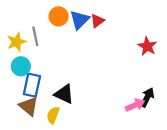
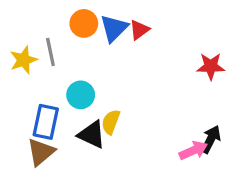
red star: (147, 46) -> (211, 66), turned -30
cyan circle: (21, 66) -> (81, 95), moved
brown triangle: (29, 106) -> (41, 152), turned 40
yellow semicircle: (53, 115) -> (111, 122), moved

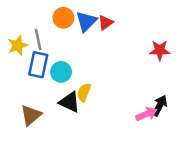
blue rectangle: (46, 122) -> (38, 65), moved

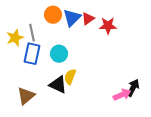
red star: (160, 50) -> (108, 26), moved
cyan circle: (61, 72) -> (59, 54), moved

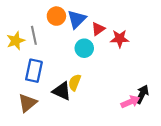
red triangle: (88, 19) -> (98, 29), moved
red star: (108, 26) -> (120, 39), moved
blue rectangle: (32, 54) -> (34, 71), moved
cyan circle: (59, 54) -> (84, 48), moved

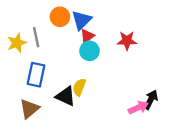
red triangle: (98, 29) -> (87, 36), moved

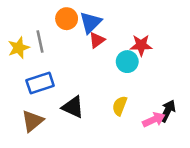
cyan circle: (89, 51) -> (127, 62), moved
blue rectangle: (36, 75) -> (40, 83), turned 60
yellow semicircle: (79, 87) -> (120, 106), moved

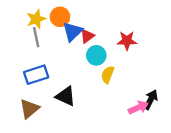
blue triangle: (91, 22) -> (72, 32), moved
yellow star: (19, 48) -> (36, 19), moved
cyan circle: (127, 62) -> (96, 55), moved
yellow semicircle: (120, 106) -> (108, 75), moved

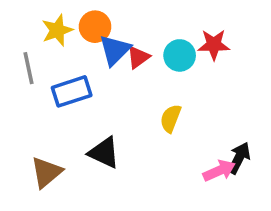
gray line: (36, 37) -> (28, 68), moved
red star: (127, 41) -> (214, 45), moved
cyan circle: (96, 55) -> (180, 55), moved
blue rectangle: (36, 75) -> (72, 91), moved

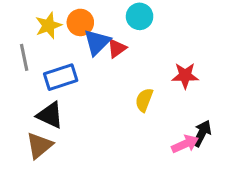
red star: (214, 45) -> (185, 76), moved
cyan circle: (180, 55) -> (140, 16), moved
black triangle: (104, 153) -> (50, 115), moved

